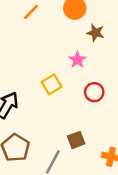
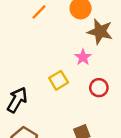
brown star: (95, 33) -> (100, 32), size x1.5

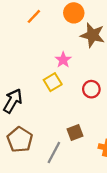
pink star: (83, 57) -> (63, 60), moved

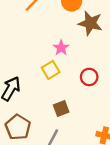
brown square: (75, 133) -> (61, 108), moved

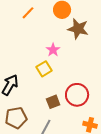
red circle: (89, 77) -> (77, 95), moved, size x1.5
brown pentagon: (18, 127) -> (16, 118), turned 30

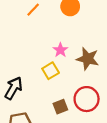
brown star: (78, 29) -> (88, 59), moved

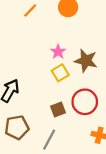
yellow square: (51, 71) -> (60, 73), moved

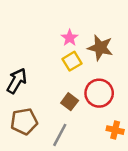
brown square: (58, 110) -> (70, 102), turned -32

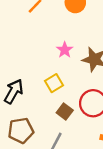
yellow square: (72, 61) -> (54, 83), moved

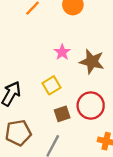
brown square: (65, 112) -> (62, 114), turned 35

